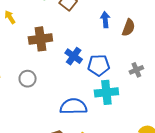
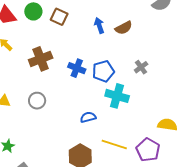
brown semicircle: (128, 28) -> (124, 28), turned 54
cyan cross: (106, 92) -> (117, 96), turned 35
blue semicircle: (73, 106) -> (88, 117), size x0.6

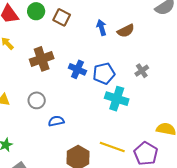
blue semicircle: (88, 117) -> (56, 121), moved

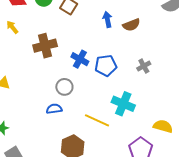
cyan cross: (117, 99) -> (123, 104), moved
gray circle: (37, 100) -> (64, 87), moved
yellow line: (112, 147) -> (97, 120), moved

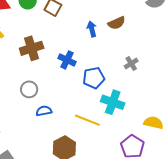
blue arrow: (107, 20) -> (92, 29), moved
blue pentagon: (106, 65) -> (94, 78), moved
gray circle: (64, 87) -> (29, 89), moved

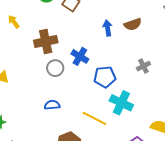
gray circle: (29, 89) -> (55, 68), moved

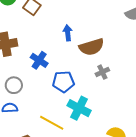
brown semicircle: (133, 24) -> (92, 47), moved, size x1.4
gray circle: (55, 68) -> (14, 85), moved

